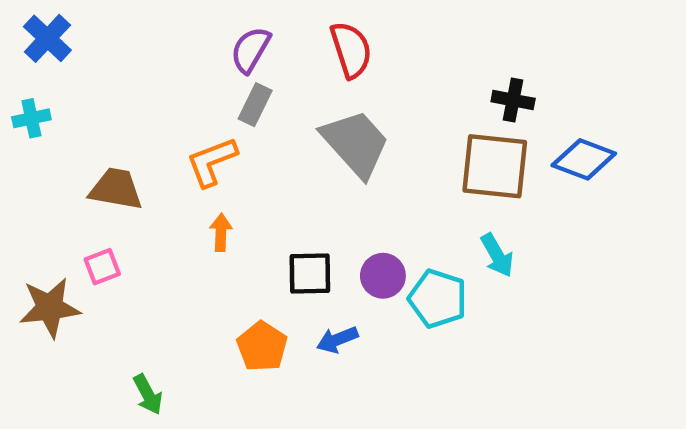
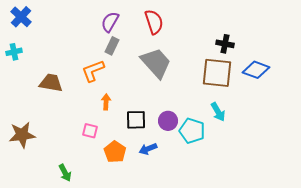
orange arrow: (221, 232) -> (106, 102), moved
pink square: (102, 267) -> (90, 131), moved, turned 35

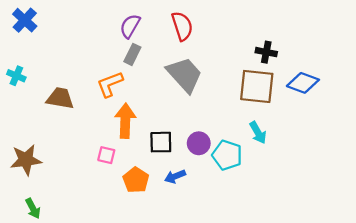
cyan cross: (14, 52) -> (16, 76), moved, turned 35
orange arrow: (106, 102) -> (125, 121), size x1.8
green arrow: (65, 173) -> (33, 208), moved

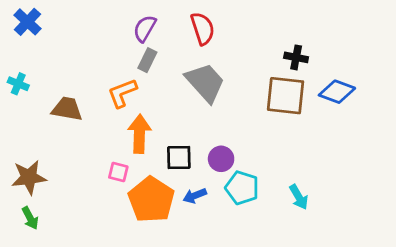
cyan arrow: (258, 133) -> (299, 197), moved
cyan pentagon: (227, 155) -> (242, 188), moved
orange pentagon: (136, 180) -> (151, 200), size x1.6
green arrow: (33, 208) -> (30, 218), moved

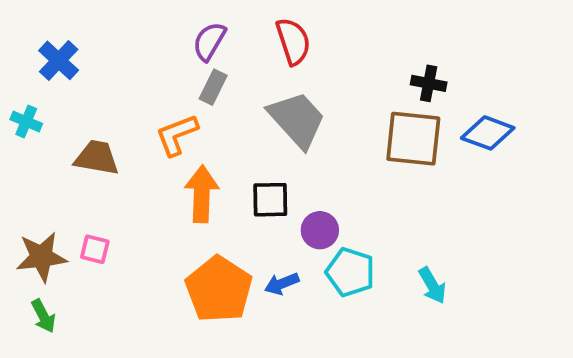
blue cross: (27, 22) -> (59, 60), moved
black square: (179, 158) -> (270, 200), moved
pink square: (118, 172) -> (95, 249), moved

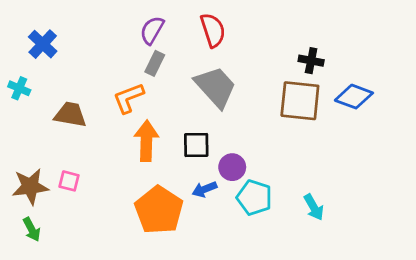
blue arrow: (282, 284) -> (205, 189), moved

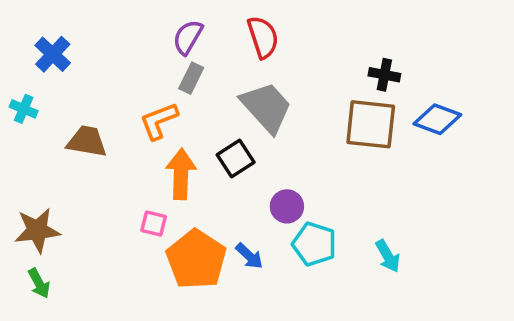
black square: (196, 145) -> (236, 159), moved, turned -32
pink square: (69, 181) -> (154, 223), moved
blue arrow: (205, 189) -> (249, 256), moved, turned -115

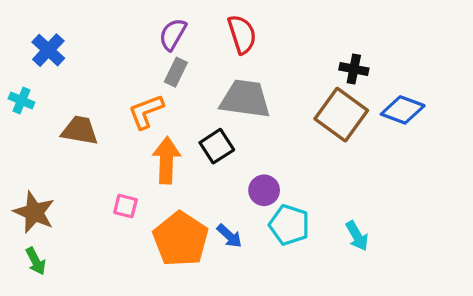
gray trapezoid: (266, 107) -> (245, 99), turned -40
brown square: (371, 124) -> (341, 115), turned 30
pink square: (154, 223) -> (125, 206), moved
brown star: (37, 230) -> (34, 212), turned 30

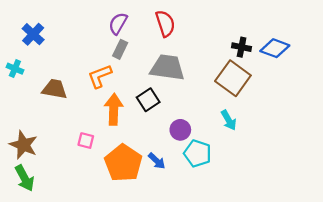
blue diamond: (403, 110) -> (275, 48), moved
cyan arrow: (357, 236) -> (229, 120), moved
green arrow: (36, 261) -> (25, 178), size x1.4

